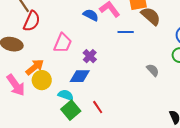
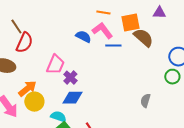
blue line: (126, 32) -> (113, 46), moved
purple cross: (90, 56) -> (70, 78), moved
gray semicircle: (153, 70) -> (145, 101), moved, turned -120

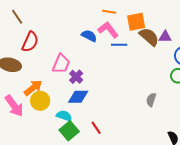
purple triangle: (159, 13) -> (165, 37), moved
brown line: (16, 27) -> (17, 17), moved

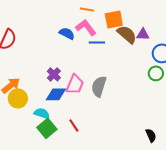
pink trapezoid: (61, 64) -> (75, 84), moved
gray semicircle: (151, 100) -> (99, 86), moved, size x1.5

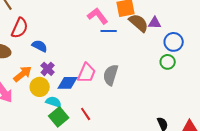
blue semicircle: (67, 33) -> (40, 46), moved
purple cross: (54, 74) -> (48, 69), moved
yellow circle: (18, 98) -> (40, 87), moved

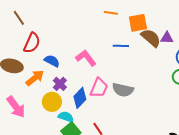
pink L-shape: (98, 16) -> (86, 58), moved
orange arrow: (23, 74) -> (35, 78), moved
gray semicircle: (111, 75) -> (123, 90), turned -95
blue diamond: (68, 83) -> (80, 98), turned -45

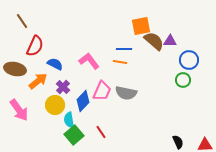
orange line: (111, 13) -> (120, 62), moved
cyan semicircle: (66, 117) -> (69, 120), turned -119

